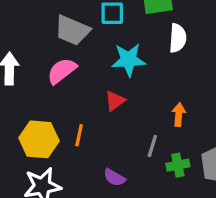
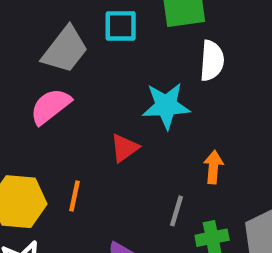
gray trapezoid: (72, 30) -> (65, 50), turned -75
cyan star: (129, 60) -> (166, 106), moved

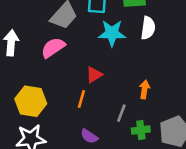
cyan star: (166, 106) -> (112, 33), moved
orange line: (74, 196) -> (81, 99), moved

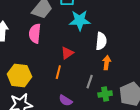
white semicircle: (148, 28) -> (101, 41), moved
pink semicircle: (53, 48) -> (35, 33), turned -48

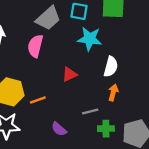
orange line: (58, 72) -> (38, 100), moved, turned 48
gray line: (90, 82) -> (90, 112), turned 48

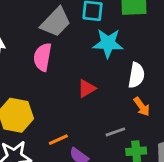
orange arrow: (113, 93) -> (142, 107), turned 133
orange line: (38, 100) -> (58, 140), moved

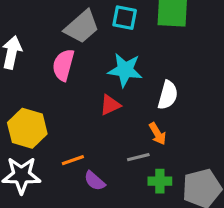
cyan star: (108, 43) -> (125, 70), moved
orange arrow: (142, 107) -> (158, 134), moved

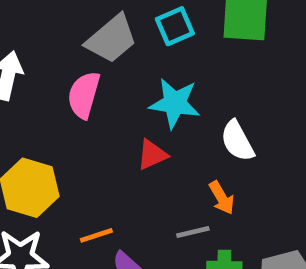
cyan square: (125, 18) -> (175, 26), turned -35
white semicircle: (168, 95) -> (237, 141), turned 136

